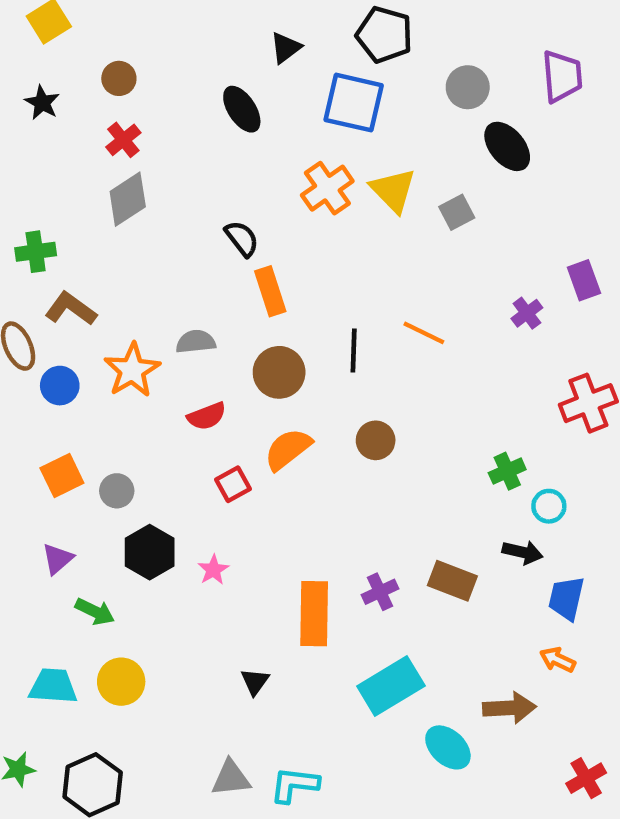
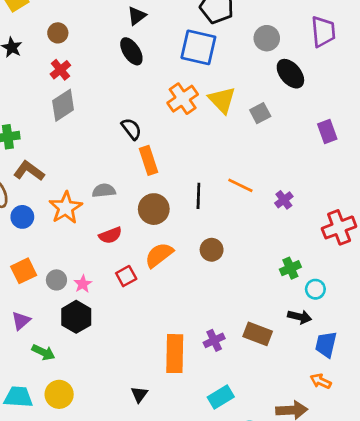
black triangle: (286, 48) -> (137, 16), moved
purple rectangle: (584, 280) -> (327, 131), moved
purple cross: (527, 313) -> (284, 200), moved
pink star: (213, 570) -> (83, 284), moved
cyan rectangle: (391, 686) -> (221, 397), size x0.7

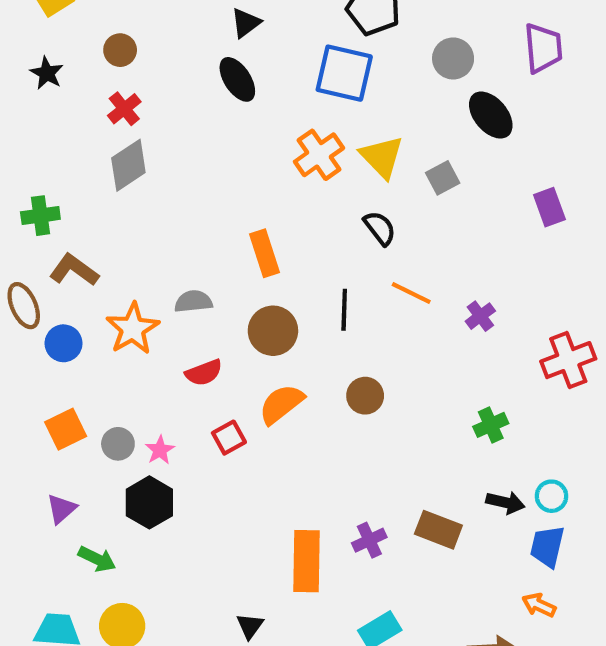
black semicircle: (131, 129) -> (380, 228), moved
cyan circle: (315, 289) -> (551, 496), moved

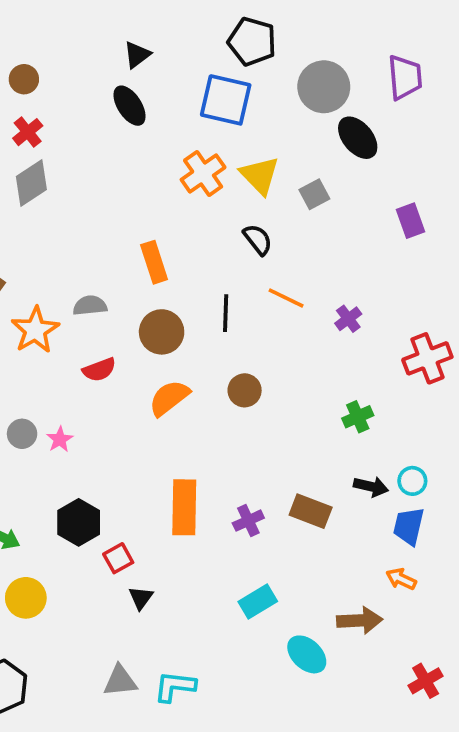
gray circle: (453, 58) -> (324, 87), size x1.4
red square: (229, 438) -> (118, 558), moved
black hexagon: (149, 502) -> (79, 522), moved
orange rectangle: (306, 561) -> (184, 507), moved

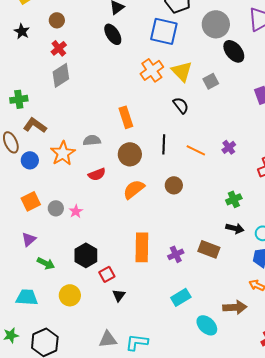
orange line: (286, 298) -> (196, 150), moved
black arrow: (371, 487) -> (235, 228), moved
yellow circle: (26, 598) -> (70, 295), moved

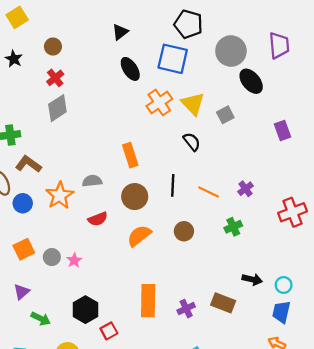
black ellipse: (113, 34) -> (130, 69), moved
green cross: (234, 199) -> (233, 227), moved

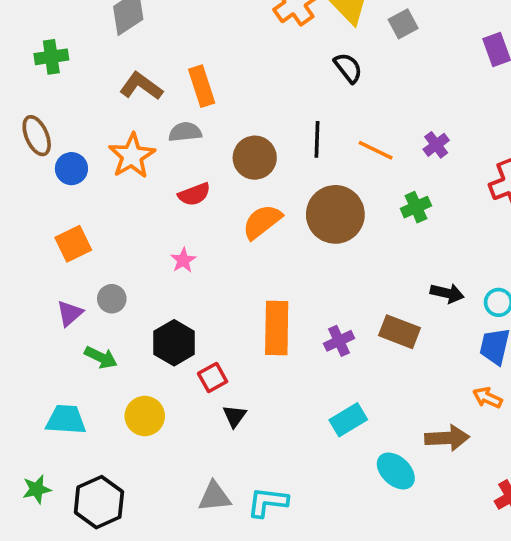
orange rectangle: (130, 155) -> (202, 86), moved
brown L-shape: (28, 164) -> (141, 86), moved
brown circle: (184, 231) -> (335, 214), size x1.8
gray circle: (52, 257) -> (112, 299), moved
pink star: (74, 260) -> (183, 260), moved

